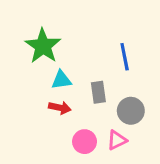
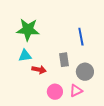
green star: (43, 46) -> (28, 30), turned -30
cyan triangle: (61, 80) -> (25, 56), moved

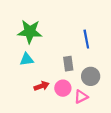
red arrow: (39, 70) -> (42, 86), moved, turned -32
pink circle: (55, 92) -> (63, 88), moved

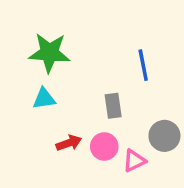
gray circle: (91, 76) -> (164, 136), moved

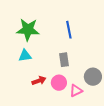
blue line: (143, 65) -> (69, 30), moved

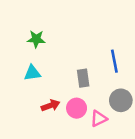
green star: (28, 30) -> (36, 39), size x0.6
blue line: (69, 30) -> (114, 61), moved

